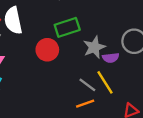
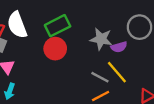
green rectangle: (67, 27) -> (58, 26), moved
gray star: (94, 47) -> (101, 39), turned -30

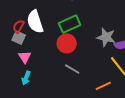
gray line: (100, 77) -> (72, 69), moved

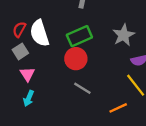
red semicircle: (19, 26) -> (19, 29), moved
gray star: (106, 37) -> (124, 35), moved, turned 30
gray square: (19, 38) -> (20, 51), turned 32

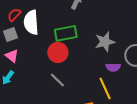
pink triangle: (27, 74) -> (12, 56), turned -32

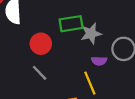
green rectangle: (66, 33) -> (71, 24), moved

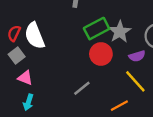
red circle: (41, 44) -> (101, 54), moved
gray line: (40, 73) -> (82, 88), turned -66

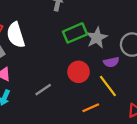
red circle: (101, 54) -> (79, 72), moved
gray line: (82, 88) -> (43, 90), moved

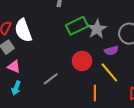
orange line: (91, 108) -> (95, 93), turned -63

